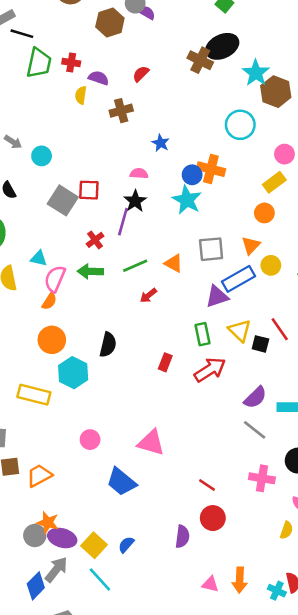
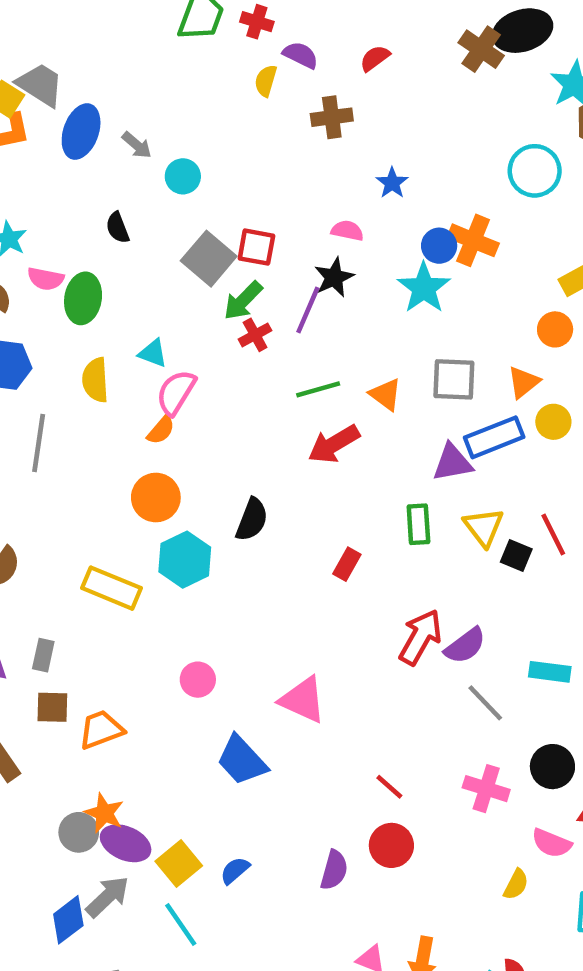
green arrow: (90, 271) -> (243, 301), moved, turned -55
red arrow: (148, 295) -> (334, 444), size x1.6
red arrow: (210, 370) -> (420, 637), moved, turned -36
purple semicircle: (255, 397) -> (465, 646), moved

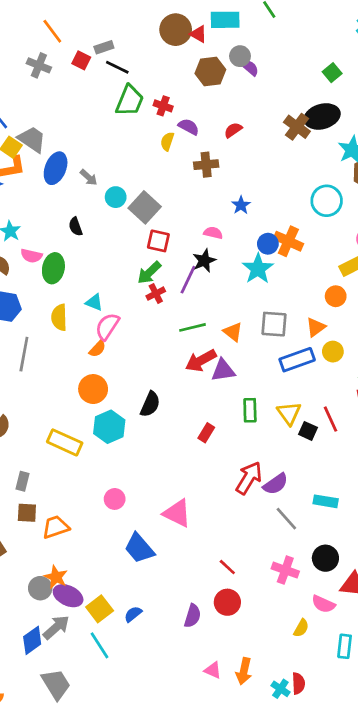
gray square: (209, 259) -> (145, 207), moved
purple triangle: (453, 463) -> (223, 370), moved

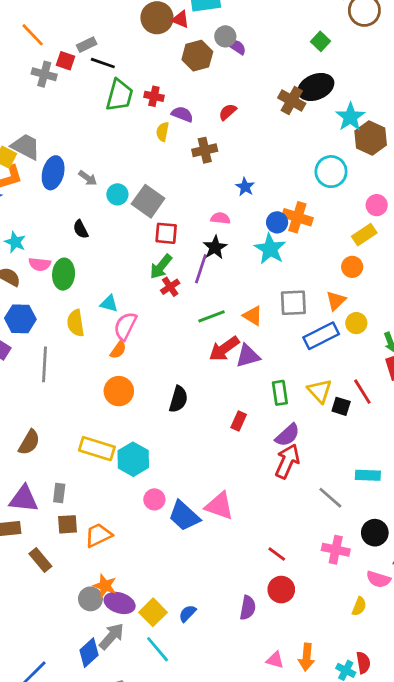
gray cross: (39, 65) -> (44, 74), moved
cyan hexagon: (109, 427) -> (133, 459), moved
purple semicircle: (276, 484) -> (287, 435), moved
blue trapezoid: (139, 548) -> (184, 516), moved

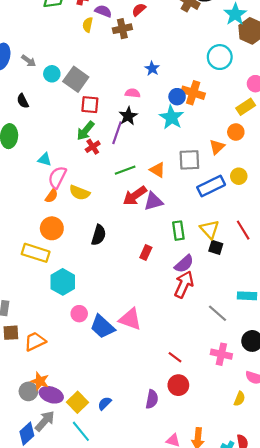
brown cross: (205, 150) -> (122, 29), moved
orange triangle: (336, 301) -> (217, 147), moved
yellow semicircle: (76, 323) -> (80, 193), moved, turned -60
black square: (341, 406) -> (216, 247), moved
yellow rectangle: (97, 449) -> (36, 253), moved

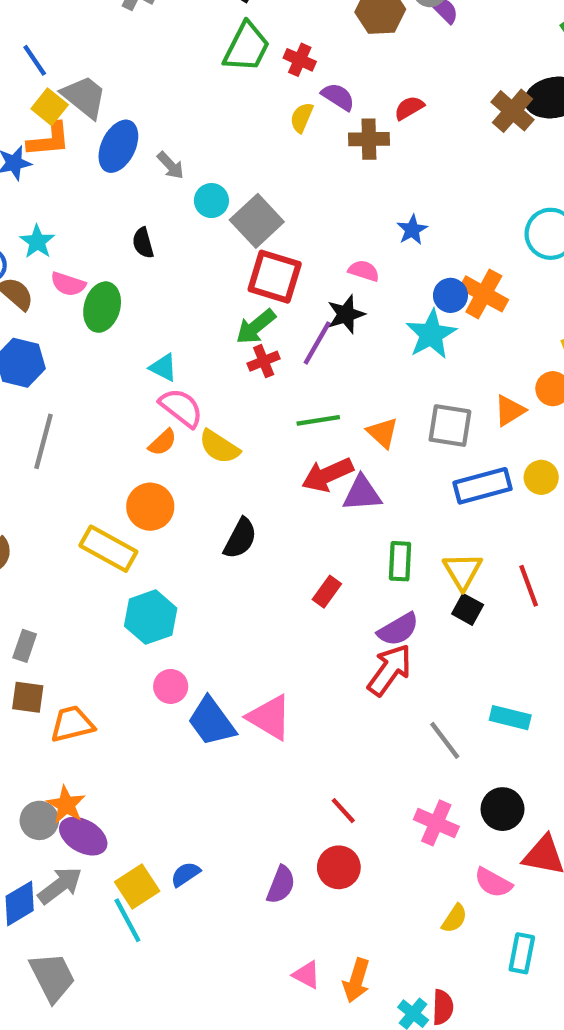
red square: (90, 105) -> (275, 277), size x1.4
pink semicircle: (57, 177) -> (181, 408), turned 90
yellow square: (77, 402) -> (137, 886), moved

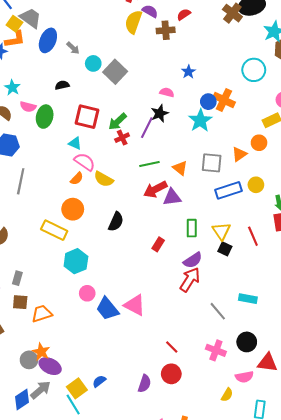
yellow semicircle: (302, 118) -> (133, 22), size x1.6
black semicircle: (143, 243) -> (62, 85), turned 96
red square: (275, 277) -> (87, 117), moved
pink semicircle: (493, 883) -> (244, 377), turned -36

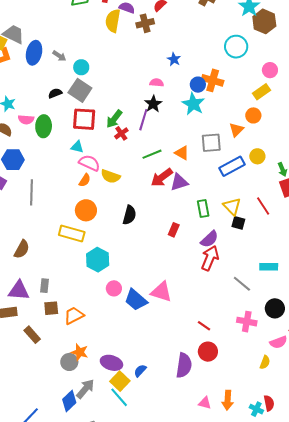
gray square: (115, 72) -> (80, 90), moved
purple ellipse: (50, 366) -> (111, 363), moved
purple semicircle: (144, 384) -> (184, 365), size x1.4

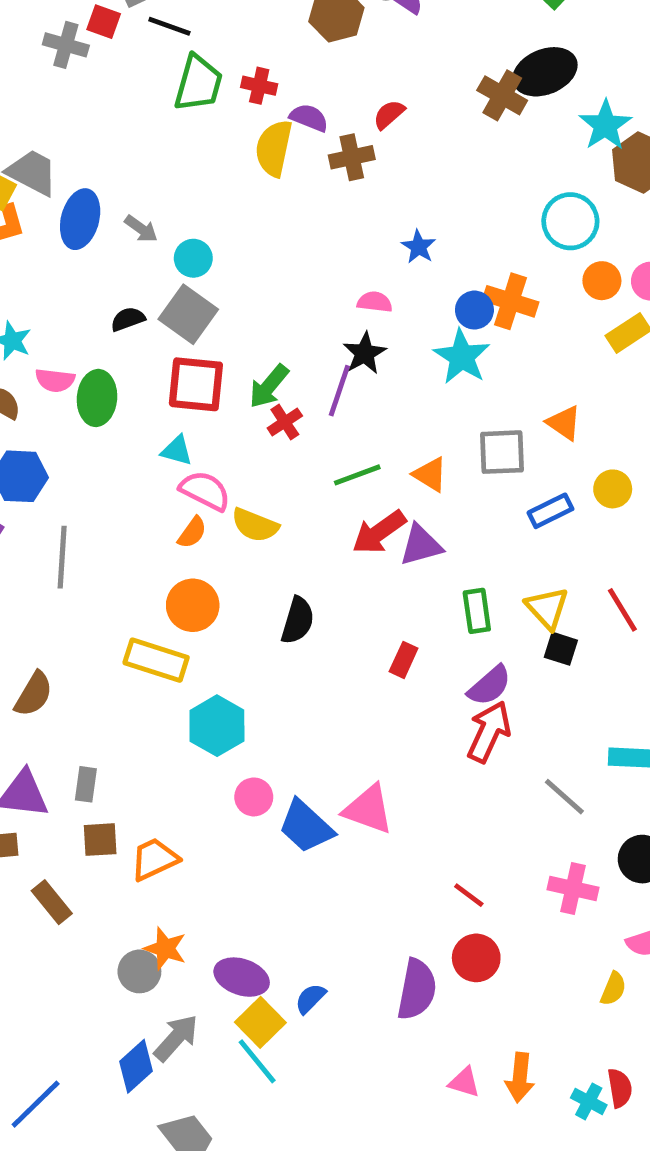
orange circle: (253, 115) -> (602, 281), moved
orange triangle: (236, 130) -> (564, 423), turned -42
blue rectangle: (232, 166) -> (550, 511), size x0.7

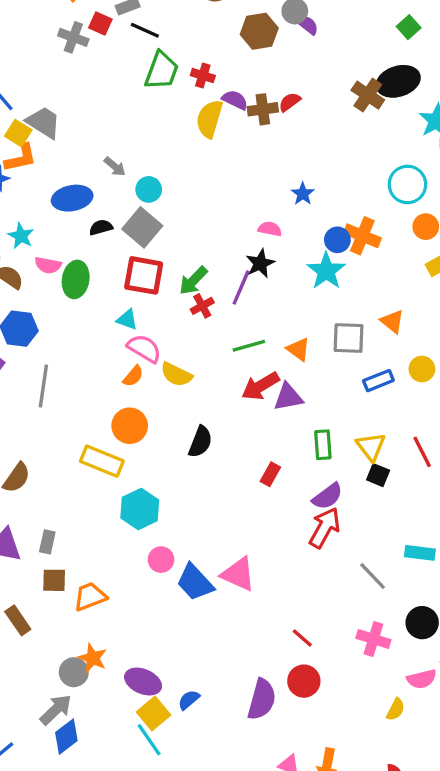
brown cross: (352, 157) -> (263, 109), moved
blue ellipse: (80, 219) -> (72, 198), moved, turned 60
gray arrow: (176, 1038) -> (56, 710), moved

